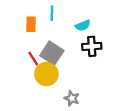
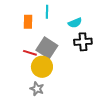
red line: (33, 59) -> (30, 53), turned -40
gray star: (72, 98) -> (37, 89), moved

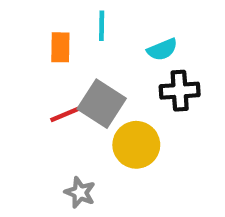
red line: (30, 53) -> (65, 114), turned -40
yellow circle: (42, 67) -> (136, 145), moved

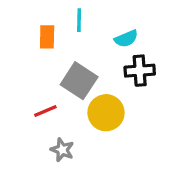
red line: (65, 114) -> (45, 111), moved

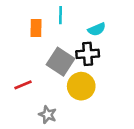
black cross: (140, 71) -> (88, 54), moved
red line: (45, 111) -> (23, 85), moved

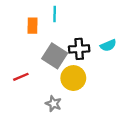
cyan semicircle: (97, 29) -> (108, 45), moved
gray star: (48, 115) -> (53, 104), moved

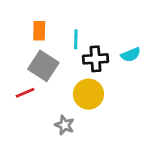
cyan line: (55, 14) -> (76, 39), moved
gray square: (55, 56) -> (43, 66), moved

